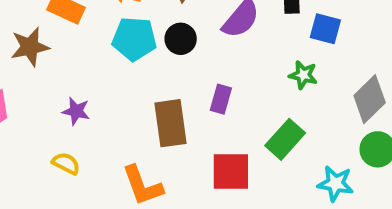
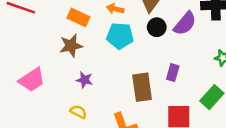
black circle: (181, 39) -> (157, 27), moved
brown star: (30, 47) -> (71, 46), moved

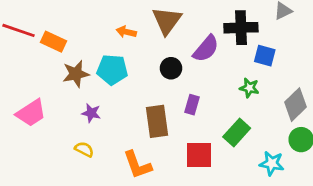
orange rectangle: (78, 17) -> (53, 42), moved
black circle: (157, 27) -> (171, 68), moved
cyan pentagon: (120, 36) -> (112, 70), moved

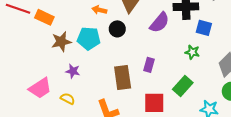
black circle: (171, 68) -> (117, 29), moved
pink trapezoid: (31, 113) -> (40, 88), moved

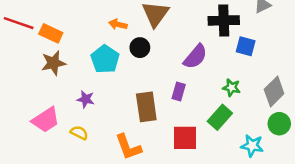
purple semicircle: (160, 23) -> (195, 57), moved
cyan pentagon: (89, 38) -> (105, 59), turned 30
brown star: (61, 42) -> (53, 63), moved
green star: (192, 52) -> (231, 88), moved

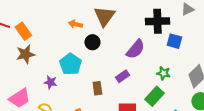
orange rectangle: (51, 33) -> (23, 31), turned 30
cyan pentagon: (105, 59) -> (70, 64), moved
purple rectangle: (179, 91) -> (122, 76), turned 40
brown rectangle: (146, 107) -> (97, 88), size x0.6

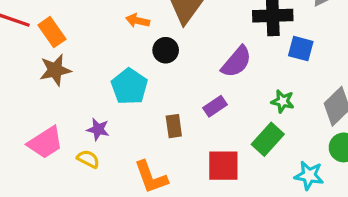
purple star: (50, 82) -> (98, 129), moved

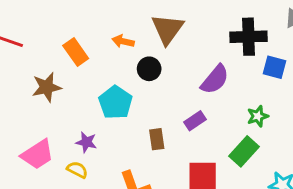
orange rectangle: (52, 32) -> (76, 52), moved
green star: (283, 101) -> (258, 116), turned -30

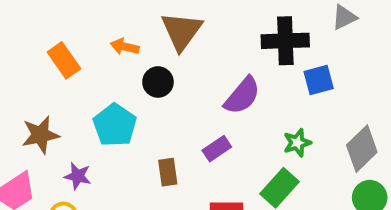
blue square: (274, 67) -> (319, 80), turned -30
brown star: (47, 87) -> (40, 135), moved

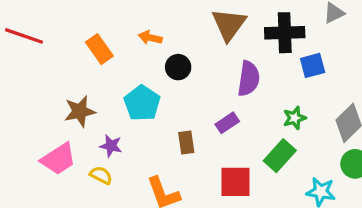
brown triangle: (181, 31) -> (229, 24), moved
purple semicircle: (242, 96) -> (249, 79), turned -32

